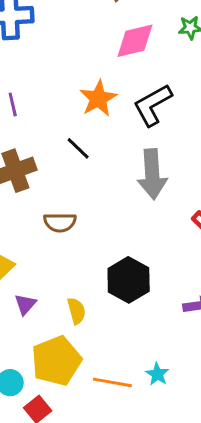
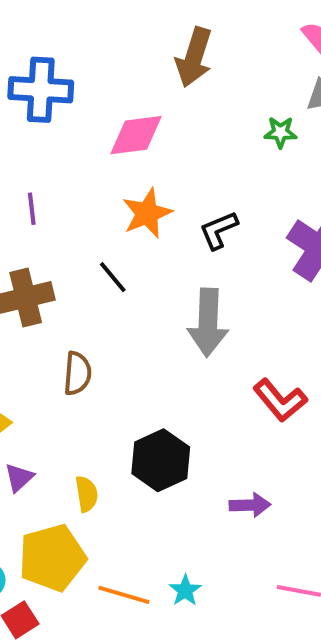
pink diamond: (135, 41) -> (136, 135), moved
black L-shape: (153, 105) -> (219, 230), size x0.7
brown semicircle: (60, 222) -> (77, 373), turned -92

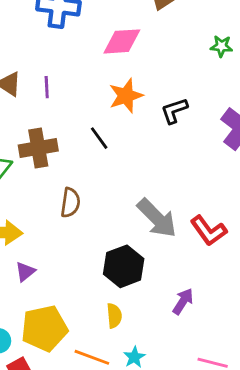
gray arrow: (208, 323) -> (157, 218), moved, turned -51
yellow semicircle: (87, 494) -> (114, 316), moved
purple arrow: (250, 505) -> (183, 301), turned -60

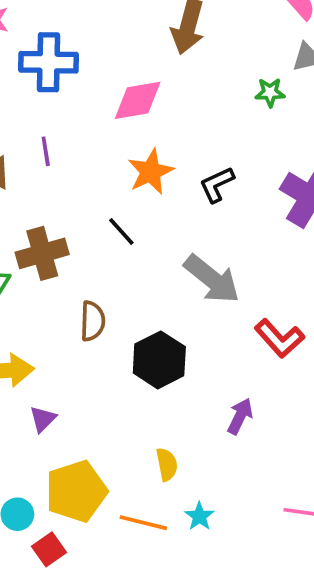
purple line: (47, 87) -> (46, 151), moved
gray arrow: (157, 218) -> (212, 279), moved
black hexagon: (124, 266) -> (159, 360), moved
purple arrow: (183, 301) -> (240, 416), moved

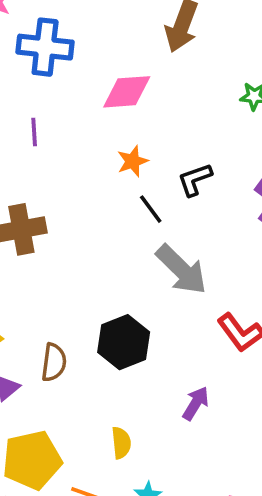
orange star: (151, 172) -> (133, 161), size x0.7
black line: (121, 232) -> (151, 209), moved
brown semicircle: (93, 321) -> (54, 362), moved

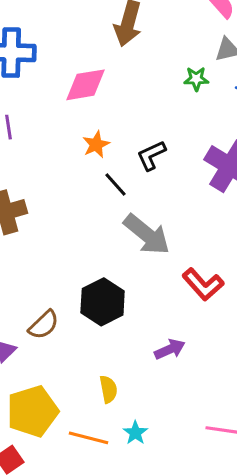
brown semicircle: (54, 362) -> (44, 325), turned 44
purple arrow: (196, 403) -> (170, 349), turned 40

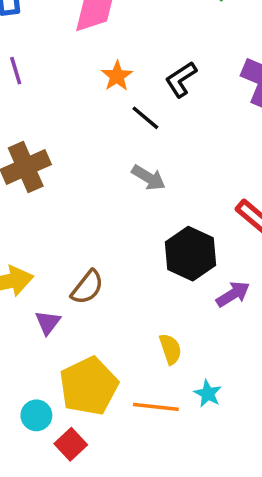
gray arrow: (147, 234) -> (149, 178), moved, size x0.6
black hexagon: (103, 302) -> (191, 254), moved

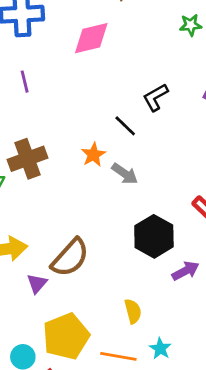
orange star: (117, 76) -> (93, 155), moved
brown semicircle: (87, 287) -> (70, 258), size x1.4

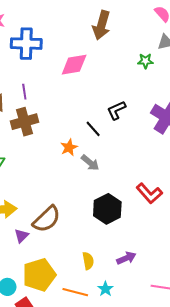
brown cross: (27, 159) -> (24, 122), moved
purple arrow: (186, 271) -> (126, 258), moved

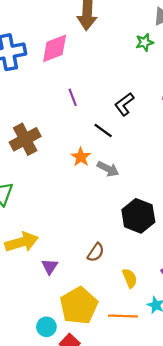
pink diamond: (74, 65) -> (55, 48), moved
purple line: (24, 92) -> (73, 97), moved
brown semicircle: (47, 219) -> (96, 252), moved, size x0.6

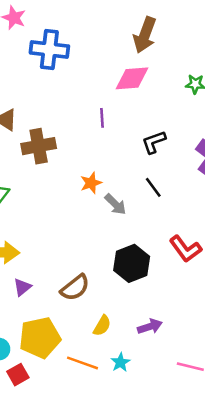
pink diamond: (55, 48) -> (132, 78), moved
black line: (103, 130) -> (153, 187), moved
brown semicircle: (96, 252) -> (75, 288), size x1.4
yellow semicircle: (130, 278) -> (102, 326), turned 36

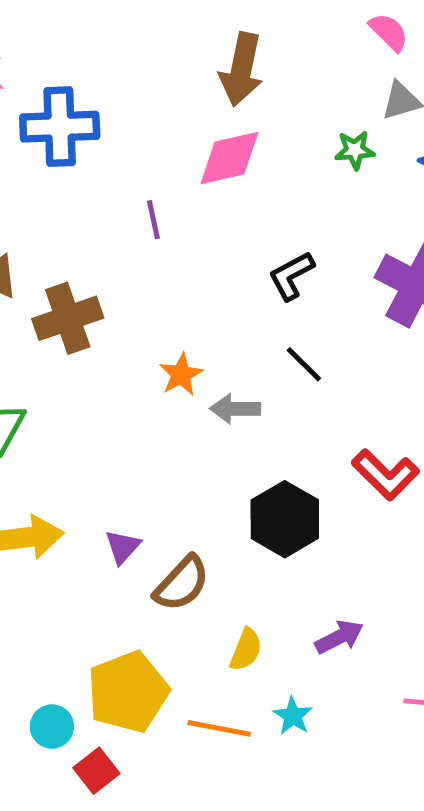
purple line: (102, 118) -> (153, 220), moved
gray arrow: (115, 204) -> (235, 409), turned 145
purple triangle: (22, 287) -> (123, 547), moved

